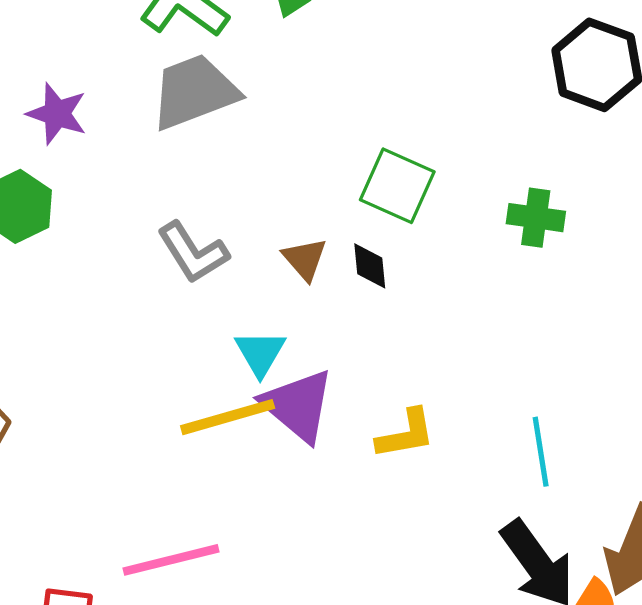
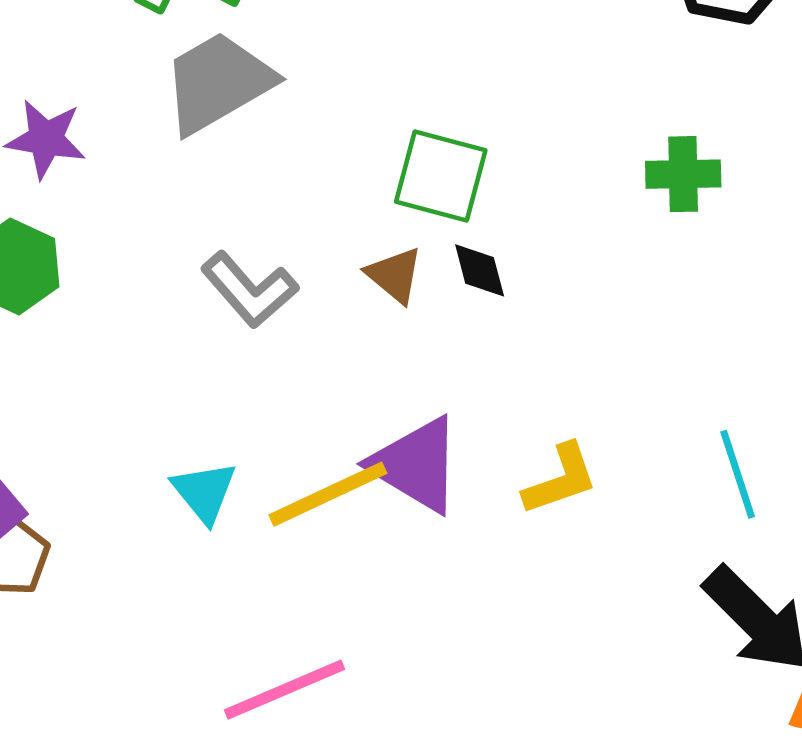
green square: (397, 186) -> (441, 176), moved
cyan triangle: (260, 353) -> (204, 492), moved

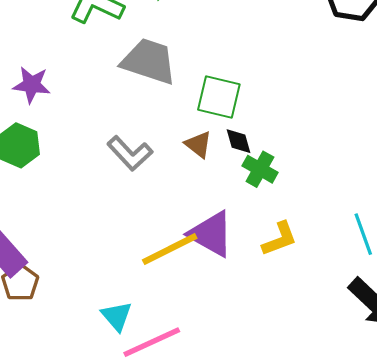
gray trapezoid: (218, 83) -> (149, 61), moved, turned 50
green cross: (683, 174) -> (260, 169), moved, turned 32
cyan triangle: (204, 492) -> (117, 316), moved

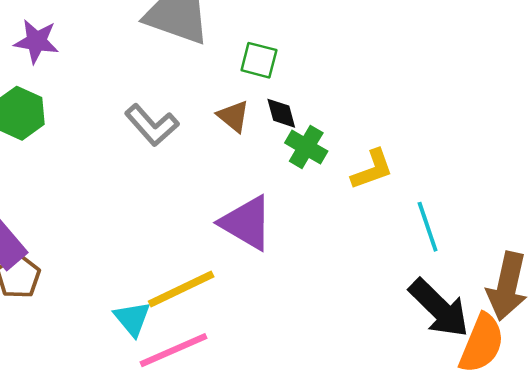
green square: (219, 97) -> (259, 60), size x0.7
yellow L-shape: (280, 239) -> (372, 169), moved
yellow line: (170, 249) -> (181, 289), moved

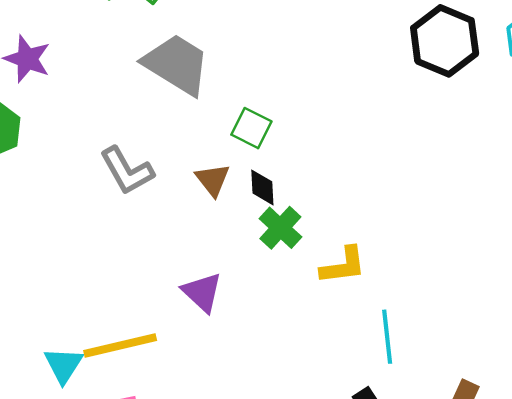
purple triangle: (246, 223) -> (202, 292), size x0.7

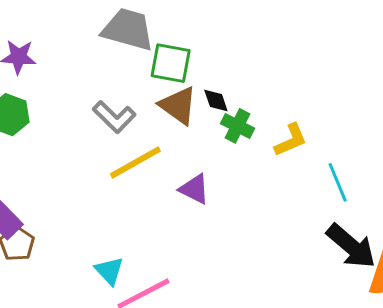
green square: (251, 128) -> (171, 63), moved, size x1.4
brown triangle: (213, 180) -> (178, 105), size x1.5
yellow line: (120, 345) -> (135, 163), moved

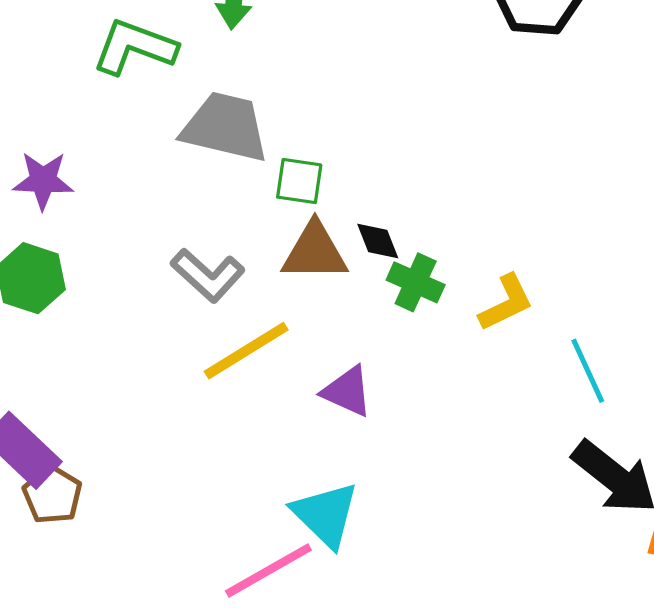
green square: (171, 63) -> (299, 181), size x0.7
brown triangle: (178, 105) -> (315, 252), turned -33
cyan triangle: (109, 271) -> (325, 515), moved, size x1.4

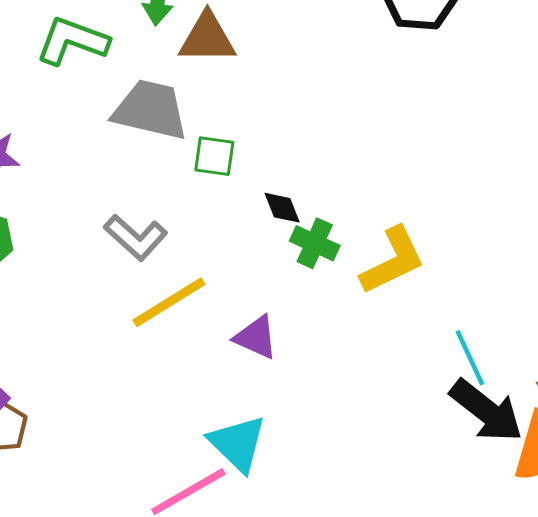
brown triangle: (315, 252) -> (207, 38), moved
yellow L-shape: (506, 303) -> (393, 261), size x1.4
cyan line: (588, 371) -> (470, 358), moved

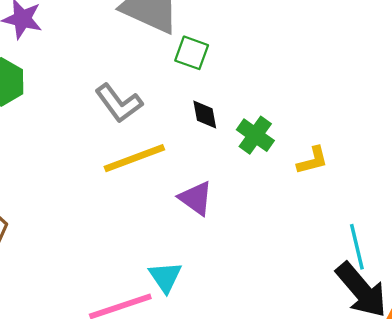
black diamond: (282, 208) -> (205, 114), moved
yellow L-shape: (393, 261) -> (313, 160), size x0.6
cyan triangle: (237, 443) -> (165, 277), size x0.7

